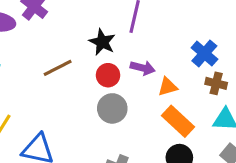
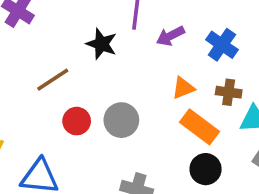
purple arrow: (143, 68) -> (170, 36), moved, turned 145
red circle: (108, 75) -> (77, 121), moved
brown cross: (216, 83) -> (229, 92), moved

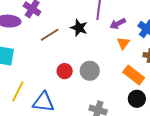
brown line: (53, 80) -> (50, 35), moved
orange triangle: (183, 88) -> (123, 43), moved, turned -32

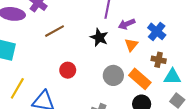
black star: (79, 28) -> (99, 37), moved
gray circle: (90, 71) -> (113, 75), moved

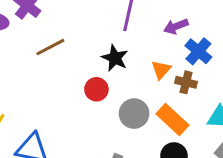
purple arrow: (127, 24) -> (176, 26), moved
brown cross: (159, 60) -> (186, 82), moved
red circle: (68, 70) -> (96, 89), moved

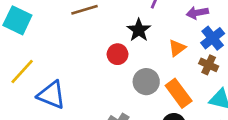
brown cross: (186, 82) -> (209, 65), moved

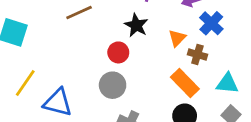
brown cross: (209, 65) -> (197, 55), moved
gray circle: (146, 82) -> (113, 85), moved

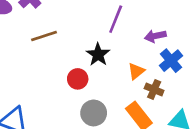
gray circle: (113, 85) -> (94, 113), moved

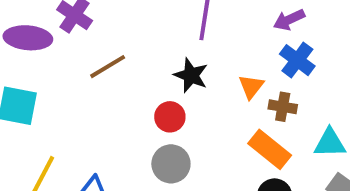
purple arrow: (155, 36) -> (289, 20), moved
gray circle: (94, 113) -> (171, 164), moved

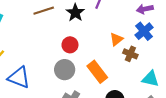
black star: (191, 75) -> (75, 13), moved
orange rectangle: (270, 149) -> (97, 72), moved

